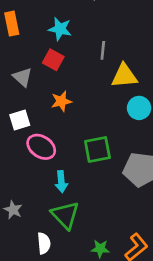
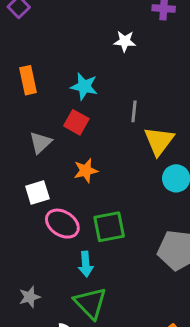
yellow triangle: (124, 76) -> (159, 141), turned -48
gray triangle: (22, 77) -> (41, 143), turned 35
green square: (97, 149) -> (109, 227), moved
gray star: (13, 210) -> (30, 297), turned 30

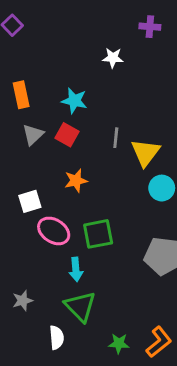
gray line: (134, 111) -> (116, 138), moved
gray triangle: (41, 143) -> (33, 135), moved

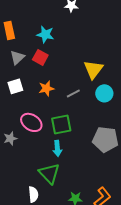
gray line: (116, 138) -> (73, 93), moved, turned 56
white square: (30, 201) -> (15, 86), moved
cyan arrow: (76, 269) -> (57, 148), moved
gray star: (23, 301) -> (10, 138), moved

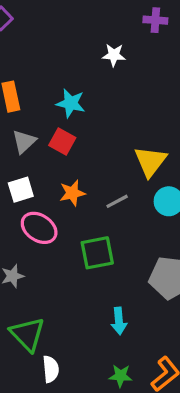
pink ellipse: (31, 122) -> (39, 228), moved
cyan arrow: (57, 148) -> (119, 321), moved
green triangle: (49, 173) -> (27, 334), moved

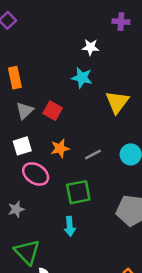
cyan star: (71, 103) -> (82, 78), moved
yellow triangle: (150, 161) -> (117, 102), moved
cyan arrow: (119, 321) -> (70, 226), moved

